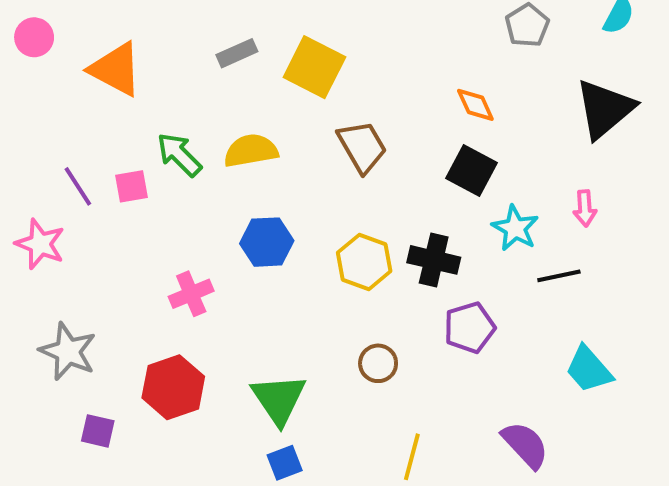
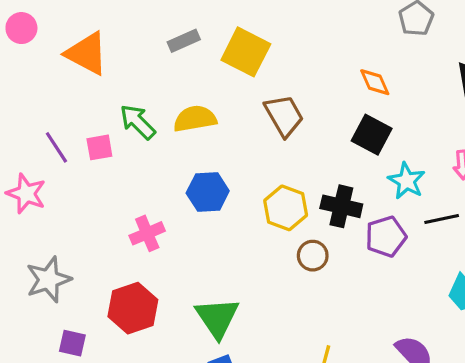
purple pentagon: (470, 328) -> (386, 237), moved
gray star: (68, 351) -> (48, 279), turned 30
brown circle: (378, 363) -> (313, 256), moved

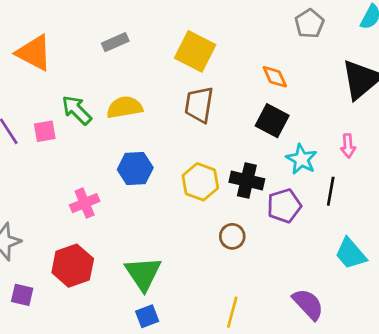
yellow square: (246, 52) -> (195, 51), moved
brown trapezoid: (284, 116) -> (199, 105), turned -141
black line: (442, 219) -> (331, 191), turned -68
brown circle: (313, 256) -> (232, 236), moved

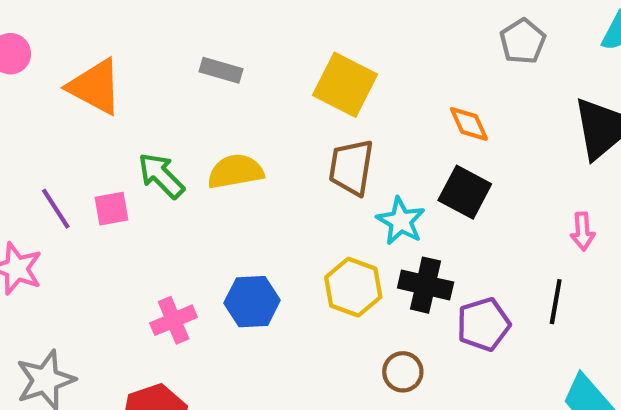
gray rectangle: (115, 42) -> (221, 70), turned 40
cyan star: (301, 159) -> (401, 221), moved
blue hexagon: (135, 169) -> (252, 302), moved

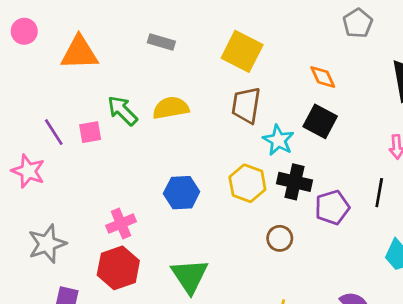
orange triangle: (95, 87) -> (79, 53), turned -30
pink cross: (174, 320) -> (121, 224), moved

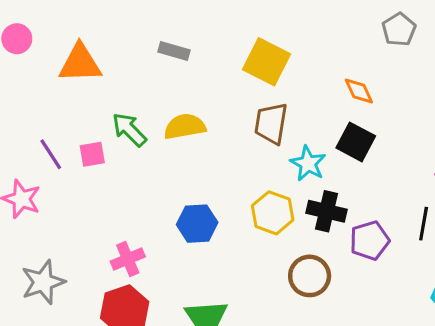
brown circle: (280, 238) -> (310, 276), size x1.4

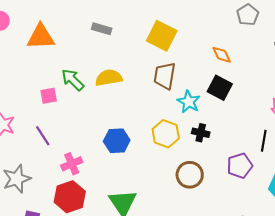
purple line: (51, 154) -> (43, 136), moved
black cross: (326, 211) -> (201, 133), size x0.7
purple pentagon: (370, 241) -> (240, 166), moved

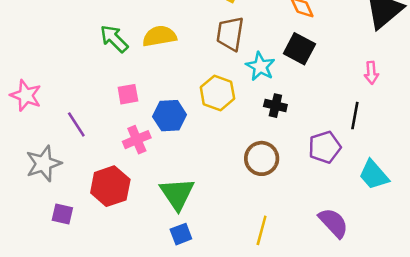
pink square: (49, 96) -> (128, 94), moved
yellow hexagon: (166, 134) -> (217, 93), moved
purple line: (43, 136) -> (76, 124), moved
pink cross: (72, 164) -> (137, 140), moved

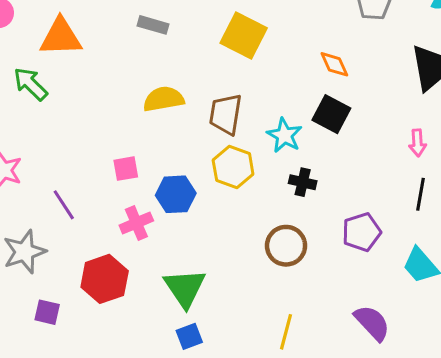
brown trapezoid: (230, 34) -> (226, 114), moved
green arrow: (114, 39) -> (31, 84), moved
black line: (355, 116) -> (421, 194), moved

